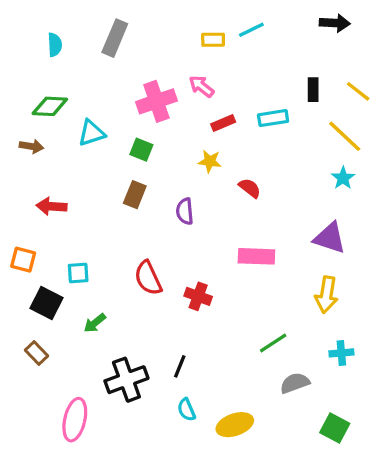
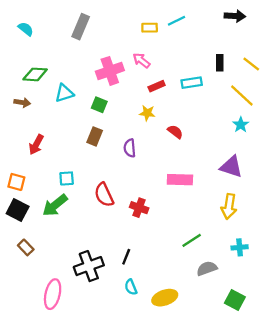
cyan semicircle: (55, 45) -> (26, 29), moved, turned -49
red arrow: (51, 206) -> (36, 145), turned -66
cyan square: (78, 273) -> (67, 178), moved
black square: (46, 303) -> (18, 210), moved
green arrow: (95, 323) -> (55, 205), moved, size x1.6

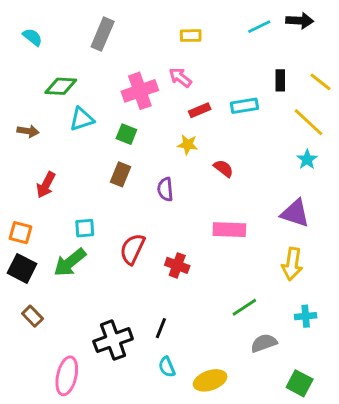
cyan line: (176, 21) -> (259, 27), moved
green diamond: (35, 74) -> (61, 86), moved
red semicircle: (104, 195) -> (132, 249), turned 50

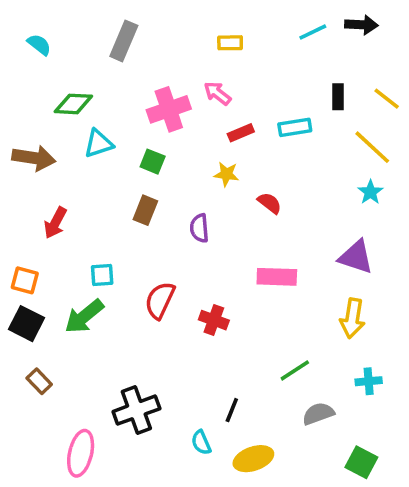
brown arrow: (28, 131) -> (34, 158), size x1.6
black line: (161, 328) -> (232, 410), moved

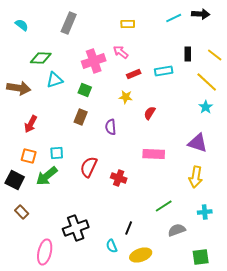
red semicircle: (270, 203) -> (150, 113), turned -96
orange square: (25, 280) -> (29, 156), moved
green square: (361, 462) -> (201, 257), turned -36

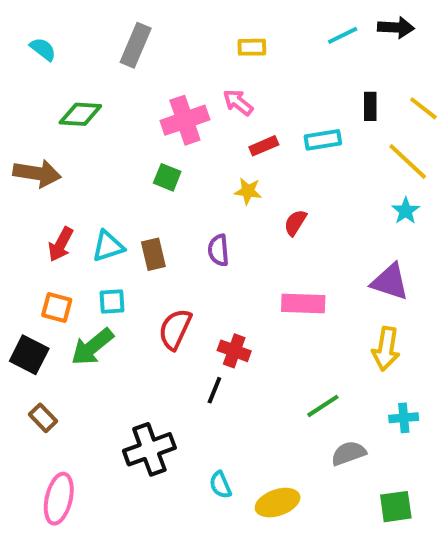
cyan triangle: (55, 80) -> (108, 246), moved
brown rectangle: (81, 117) -> (153, 254), moved, turned -35
black line: (129, 228) -> (214, 390), moved
pink ellipse: (45, 252) -> (59, 499), moved

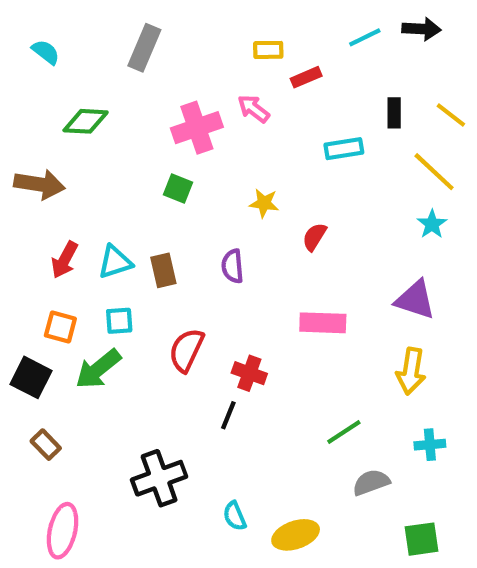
red rectangle: (264, 146) -> (306, 77), moved

